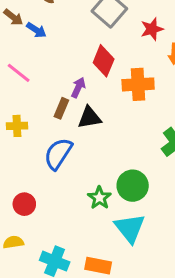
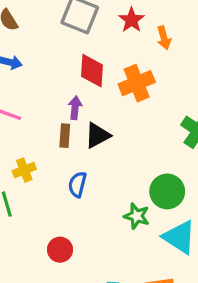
blue semicircle: (58, 154) -> (77, 184), size x0.7

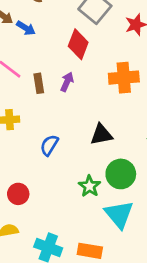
red diamond: (92, 71) -> (78, 44), moved
black triangle: (97, 135) -> (101, 135), moved
brown rectangle: (65, 136) -> (39, 83), moved, turned -30

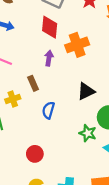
orange cross: (124, 78) -> (77, 45), moved
brown rectangle: (39, 83) -> (33, 83), moved

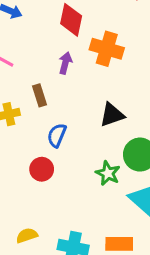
orange cross: (77, 45) -> (107, 49), turned 30
red circle: (35, 154) -> (42, 169), moved

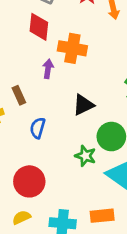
purple arrow: (65, 63) -> (48, 69), moved
red circle: (42, 169) -> (29, 181), moved, size x1.5

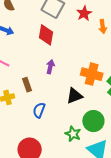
orange cross: (72, 48) -> (92, 74), moved

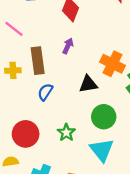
brown rectangle: (27, 85) -> (38, 61), size x1.6
green star: (73, 134) -> (66, 133), moved

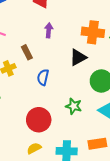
brown rectangle: (38, 61) -> (27, 52), size x0.6

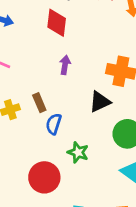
brown rectangle: (27, 52) -> (39, 103), moved
green star: (74, 106) -> (78, 152), moved

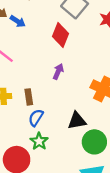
black triangle: (100, 102) -> (77, 121), moved
green star: (78, 152) -> (39, 141), moved

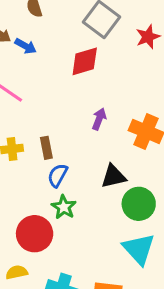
red diamond: (61, 35) -> (85, 61), turned 55
purple arrow: (58, 72) -> (99, 119), moved

